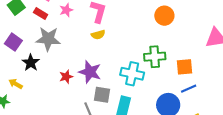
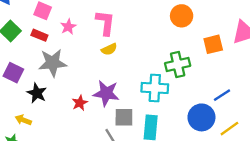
orange square: (185, 67) -> (213, 44), moved

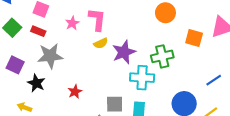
pink star: (68, 27) -> (72, 23), moved
orange square: (213, 44) -> (194, 38), turned 30
purple star: (106, 93) -> (124, 52), moved, turned -30
blue line: (222, 95) -> (214, 80), moved

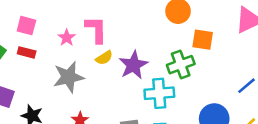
orange square: (194, 38) -> (203, 40), moved
gray star: (50, 56) -> (69, 77), moved

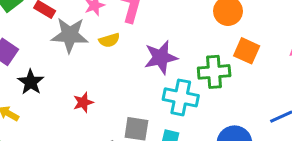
yellow semicircle: (104, 58) -> (109, 40), moved
gray star: (69, 77) -> (70, 35), moved

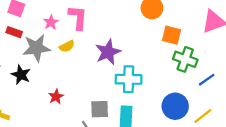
green cross: (214, 72) -> (185, 59), moved, turned 35
black star: (31, 82) -> (21, 75), moved

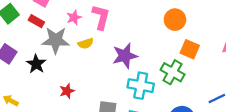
green cross: (185, 59) -> (173, 72), moved

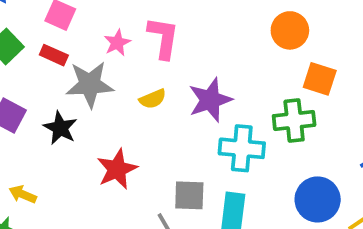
yellow semicircle: (86, 43) -> (153, 99), moved
green cross: (173, 72) -> (294, 121), turned -30
red star: (67, 91) -> (117, 169), size x1.5

